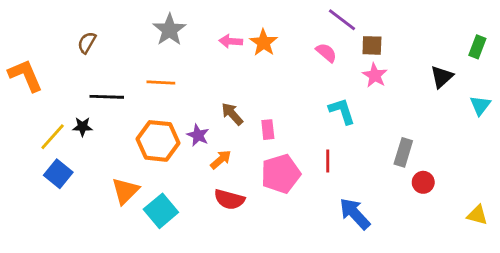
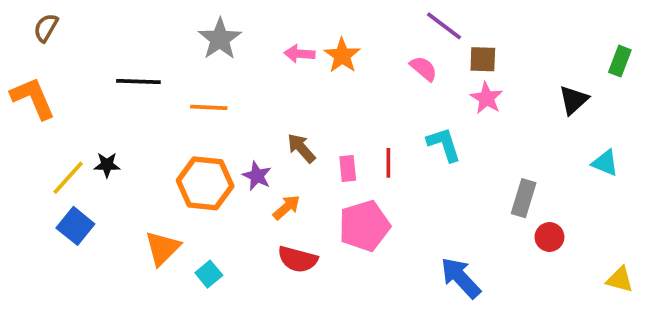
brown semicircle: (87, 43) -> (46, 28), moved
black line: (107, 97) -> (138, 81), moved
cyan triangle: (480, 105) -> (605, 163), moved, turned -45
red line: (328, 161) -> (388, 163), moved
cyan square: (161, 211) -> (209, 274), size x0.6

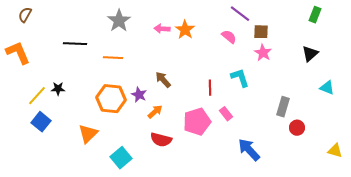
green rectangle: (620, 61) -> (315, 15), moved
pink rectangle: (348, 168) -> (226, 114), moved, turned -32
cyan square: (209, 274) -> (121, 158), moved, size x1.5

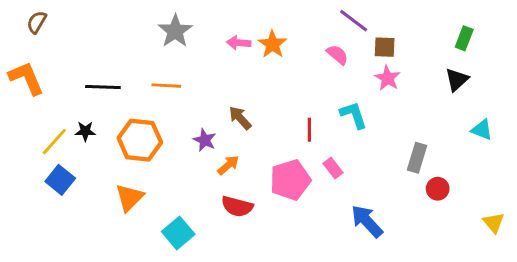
green rectangle: (315, 15) -> (464, 38), moved
black line: (75, 44) -> (103, 87), moved
orange hexagon: (111, 99) -> (140, 140), moved
yellow triangle: (335, 151) -> (494, 223), turned 35

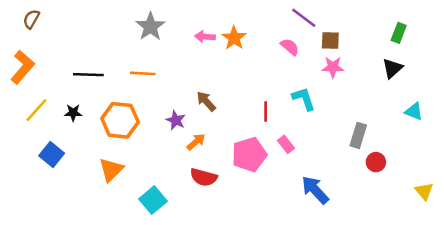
orange L-shape: (26, 78) -> (22, 67), turned 64
pink star: (388, 78) -> (333, 67), turned -30
yellow line: (54, 142) -> (36, 110), moved

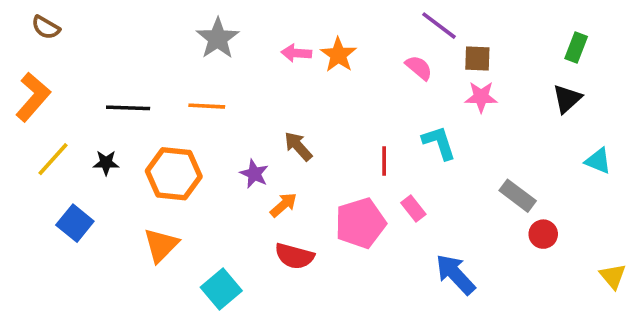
brown semicircle: (31, 19) -> (46, 27), turned -90
gray rectangle: (358, 135) -> (518, 196), turned -70

